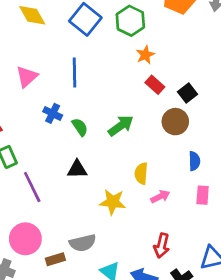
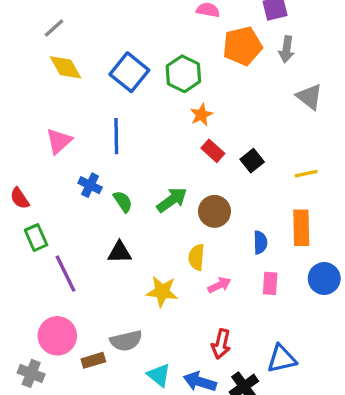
brown circle: (175, 122) -> (214, 211), moved

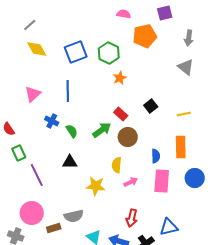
gray arrow: (287, 49) -> (189, 38), moved
blue square: (129, 72) -> (76, 52), turned 30
red rectangle: (213, 151) -> (121, 114), moved
pink rectangle: (270, 283) -> (162, 181), size x1.6

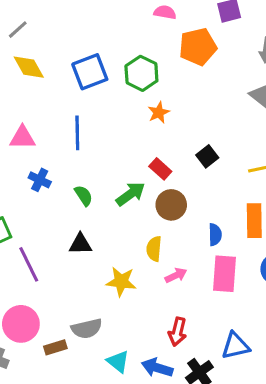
pink triangle: (33, 94) -> (22, 138), turned 42
blue cross: (52, 121) -> (40, 180), moved

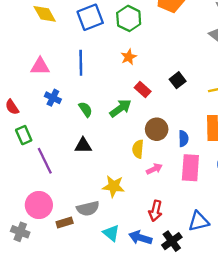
orange star: (159, 112) -> (129, 57), moved
brown circle: (171, 205) -> (157, 129), moved
yellow star: (121, 282) -> (113, 186), moved

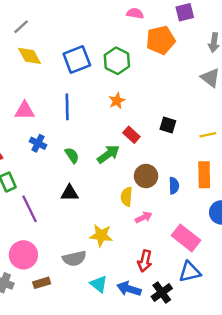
black square: (178, 80) -> (168, 125), turned -35
pink rectangle: (190, 168) -> (186, 238), moved, turned -56
brown rectangle: (65, 222) -> (42, 283), moved

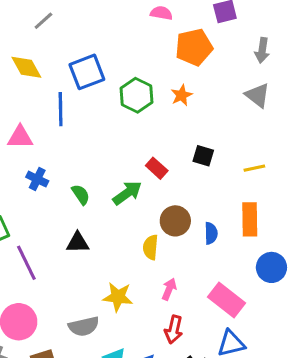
gray line: (21, 27) -> (43, 21), moved
green hexagon: (117, 61) -> (137, 95), moved
orange star: (117, 101) -> (182, 95), moved
blue line: (67, 107) -> (61, 109), moved
pink arrow: (144, 217) -> (169, 289), moved, turned -42

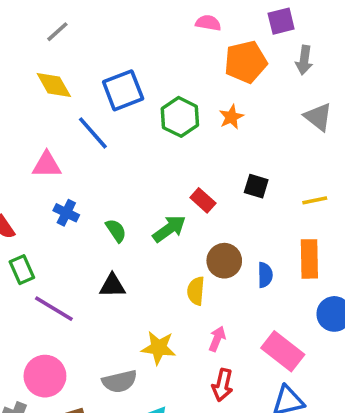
gray line: (43, 21) -> (57, 32), moved
gray arrow: (262, 50) -> (304, 60), moved
blue line: (61, 109) -> (93, 133), turned -40
purple line: (26, 263) -> (54, 309), turned -33

